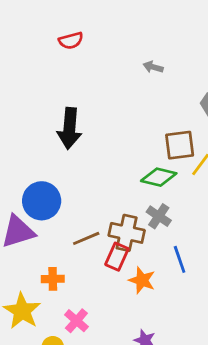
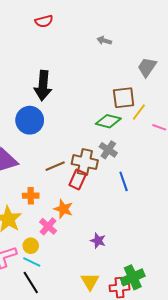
blue circle: (42, 201) -> (30, 120), moved
orange star: (142, 280) -> (63, 209), moved

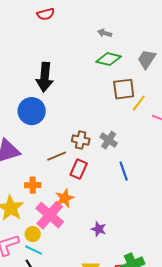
green diamond: (108, 121) -> (109, 59), moved
brown cross: (85, 162) -> (81, 140), moved, size x0.7
orange star: (63, 209) -> (65, 198), turned 30
pink cross: (48, 226) -> (50, 215), size x1.6

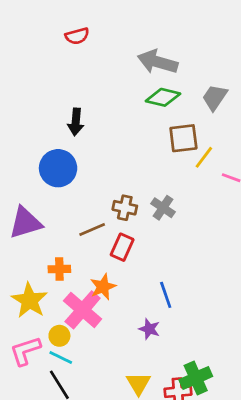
gray arrow: (105, 33) -> (158, 62), size x2.0
black arrow: (45, 77) -> (76, 122), size x0.7
blue line: (124, 171) -> (166, 295), moved

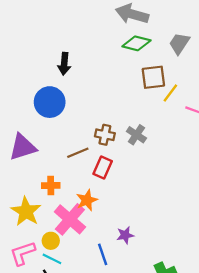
blue line: (166, 295) -> (103, 254), moved
purple star: (149, 329) -> (125, 235), turned -30

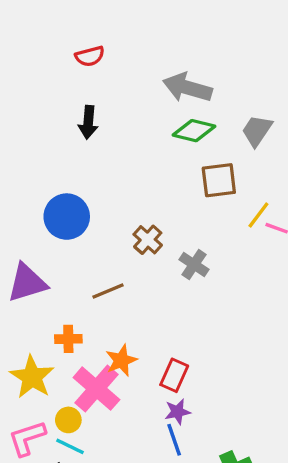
black arrow: (64, 64) -> (88, 122), moved
yellow line: (170, 93) -> (258, 215), moved
brown cross: (105, 135) -> (148, 240), moved, turned 30
red rectangle: (103, 167) -> (174, 375), moved
blue line: (103, 254) -> (174, 440), moved

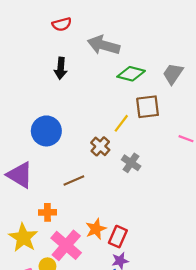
gray arrow: (187, 88) -> (104, 45), moved
yellow line: (258, 215) -> (121, 123), moved
purple triangle: (27, 283) -> (20, 175), turned 48
orange star: (121, 360) -> (96, 229), moved

